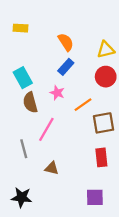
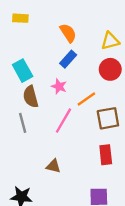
pink line: (46, 129) -> (64, 121), moved
gray line: (24, 149) -> (23, 123), moved

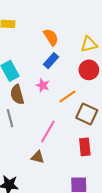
brown square: (108, 118) -> (87, 114), turned 35
pink line: (64, 121) -> (48, 131), moved

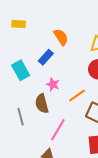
blue rectangle: (51, 61) -> (46, 57), moved
brown semicircle: (17, 95) -> (42, 104), moved

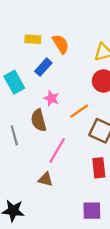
yellow rectangle: (19, 24) -> (33, 39), moved

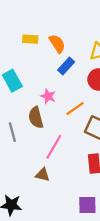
blue rectangle: (43, 67) -> (66, 66), moved

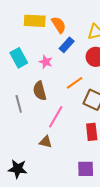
yellow rectangle: (30, 39) -> (35, 21), size x1.5
pink star: (48, 96) -> (46, 62), moved

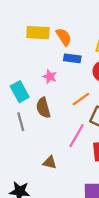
blue rectangle: (67, 45) -> (72, 58), turned 56
cyan rectangle: (19, 58) -> (20, 92), moved
pink line: (56, 117) -> (77, 136), moved

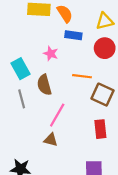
orange line: (81, 99) -> (82, 76), turned 42
pink line: (77, 136) -> (57, 115), moved

